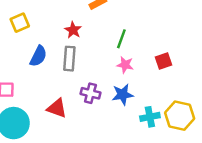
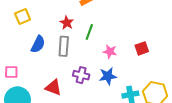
green line: (121, 39) -> (89, 32), moved

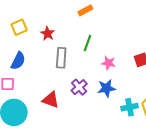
red star: (67, 23) -> (48, 34), moved
blue semicircle: (38, 44) -> (18, 61), moved
purple cross: (81, 75) -> (79, 87), turned 35

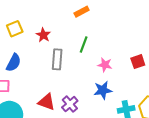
purple cross: (79, 87) -> (70, 104), moved

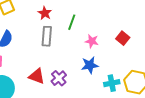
red star: (43, 35) -> (45, 13), moved
red square: (138, 62) -> (123, 38), turned -32

